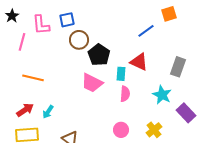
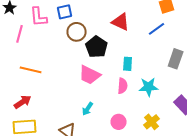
blue line: (146, 31) -> (157, 29), moved
red triangle: (139, 62) -> (121, 22), moved
cyan rectangle: (121, 74) -> (128, 64), moved
cyan star: (162, 95) -> (149, 87), moved, turned -30
cyan arrow: (48, 112) -> (88, 109), moved

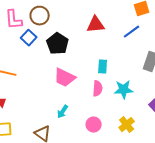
blue square: (65, 12) -> (29, 38), moved, turned -35
red triangle: (121, 22) -> (96, 25), turned -30
brown circle: (77, 32) -> (40, 16), moved
black pentagon: (97, 47) -> (58, 44), moved

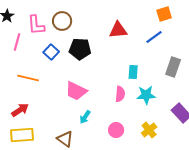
blue square: (29, 38) -> (51, 52), moved
black pentagon: (58, 44) -> (80, 49), turned -30
cyan rectangle: (103, 67) -> (133, 72), moved
pink trapezoid: (65, 78) -> (76, 91), moved

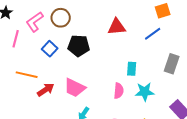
pink L-shape: (36, 25) -> (35, 22), turned 60
red arrow: (20, 110) -> (46, 90), moved

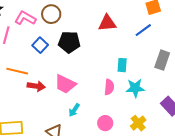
pink L-shape: (35, 22) -> (25, 18), turned 65
red arrow: (46, 90) -> (36, 86), turned 42

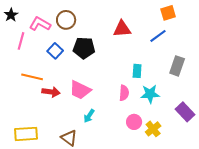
pink circle: (105, 123) -> (134, 122), moved

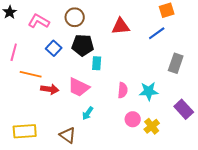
brown circle: (66, 20) -> (75, 17), moved
pink line: (21, 41) -> (14, 52), moved
cyan rectangle: (137, 71) -> (97, 63), moved

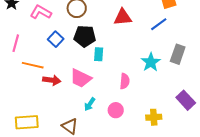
cyan star: (149, 91) -> (151, 62), moved, turned -30
pink circle: (133, 119) -> (116, 110), moved
yellow cross: (152, 126) -> (154, 117), turned 35

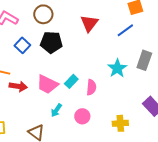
red triangle: (123, 17) -> (89, 23), turned -48
cyan rectangle: (99, 54) -> (71, 81), moved, turned 40

